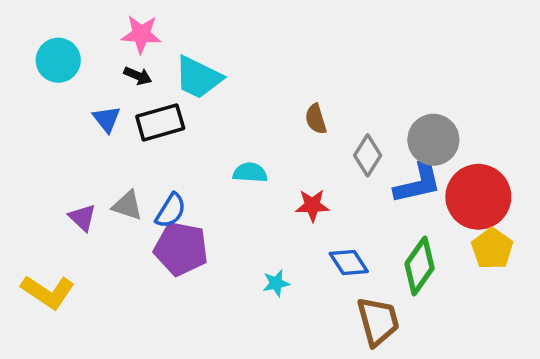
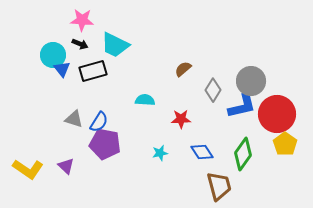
cyan circle: (58, 60) -> (53, 55), moved
brown semicircle: (316, 119) -> (183, 69), turned 66
purple triangle: (82, 218) -> (66, 166), moved
cyan star: (276, 283) -> (160, 153), moved

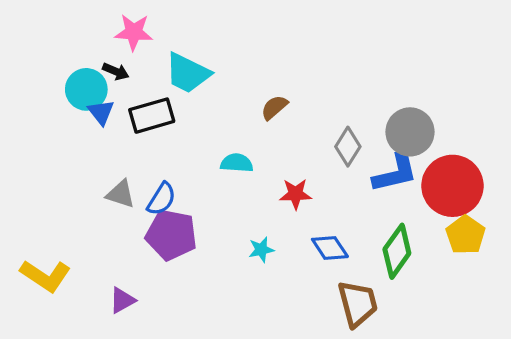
black arrow: (80, 44) -> (116, 71), moved
brown semicircle: (183, 69) -> (274, 107), moved
purple triangle: (66, 166) -> (122, 300), moved, turned 48

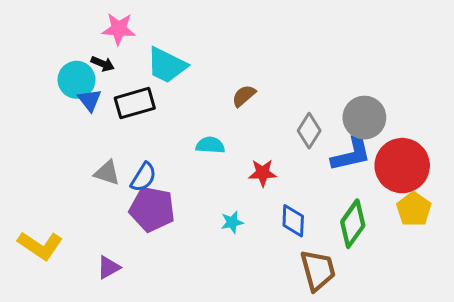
blue diamond: (330, 248) -> (293, 221), turned 36

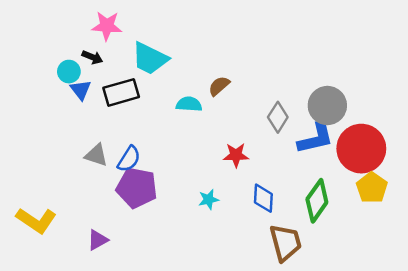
cyan circle: (77, 80) -> (69, 72), size x0.7
cyan semicircle: (210, 145) -> (189, 104), moved

